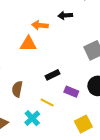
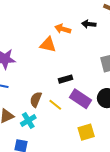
brown semicircle: (17, 89) -> (36, 99), moved
purple rectangle: (71, 92) -> (81, 99), size x1.5
cyan cross: (32, 118) -> (28, 121), moved

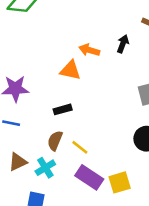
black arrow: (89, 24) -> (123, 44), turned 104
black rectangle: (66, 79) -> (63, 109), moved
purple rectangle: (81, 99) -> (89, 177), moved

